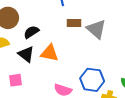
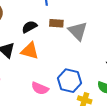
black semicircle: (31, 32) -> (29, 27), moved

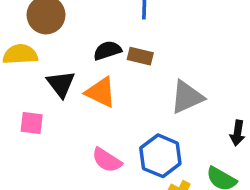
brown rectangle: (56, 23) -> (140, 56), moved
gray triangle: (78, 31) -> (187, 97), moved, turned 40

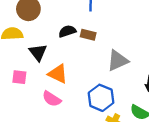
orange triangle: (101, 92) -> (58, 74), moved
pink semicircle: (107, 160) -> (52, 99), moved

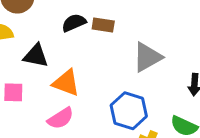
black triangle: (38, 52) -> (36, 56), turned -36
pink semicircle: (52, 99) -> (61, 118), turned -60

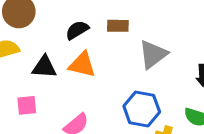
brown rectangle: (103, 25) -> (118, 26), moved
orange triangle: (66, 83) -> (82, 65), moved

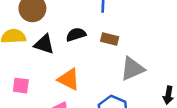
orange triangle: (82, 65) -> (69, 79), moved
black triangle: (44, 67) -> (44, 44), moved

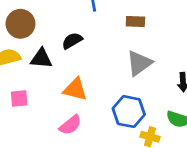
brown rectangle: (110, 39) -> (135, 21), moved
pink square: (21, 86) -> (19, 98), moved

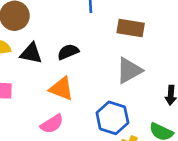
brown rectangle: (135, 21) -> (131, 28), size x1.4
black semicircle: (72, 41) -> (68, 52), moved

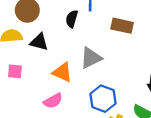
black semicircle: (68, 52) -> (72, 19), moved, turned -54
gray triangle: (129, 70) -> (91, 58), moved

